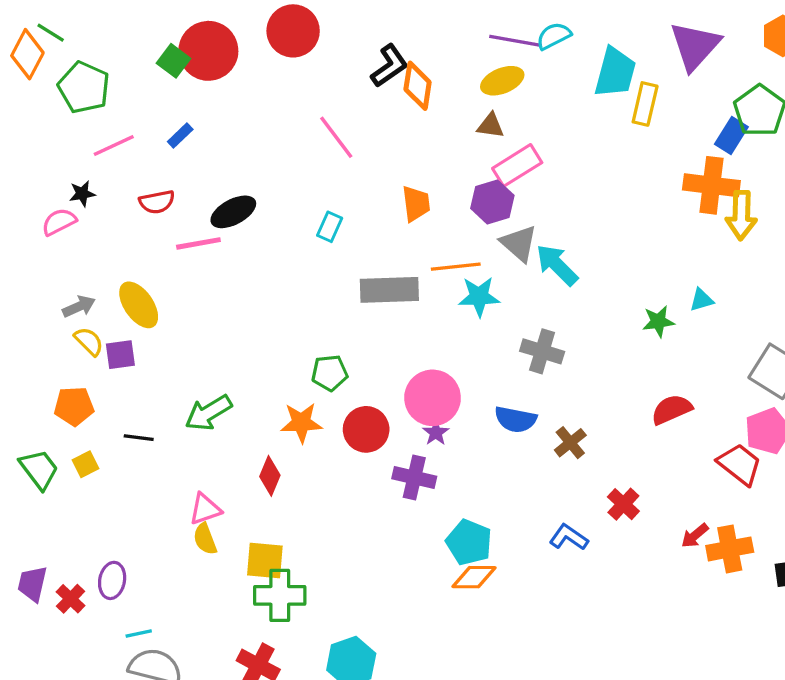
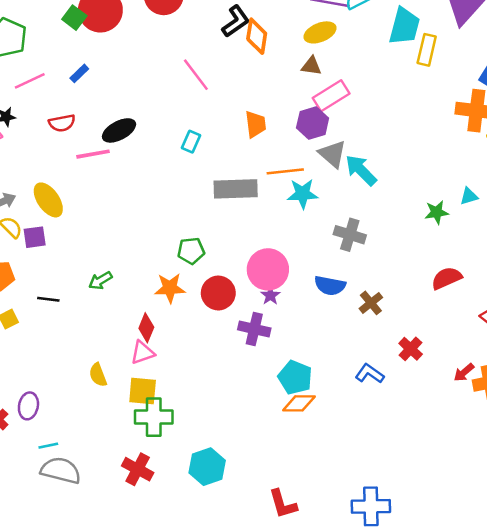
green arrow: (208, 413) -> (100, 281), size x0.7
pink triangle: (205, 509) -> (143, 353), moved

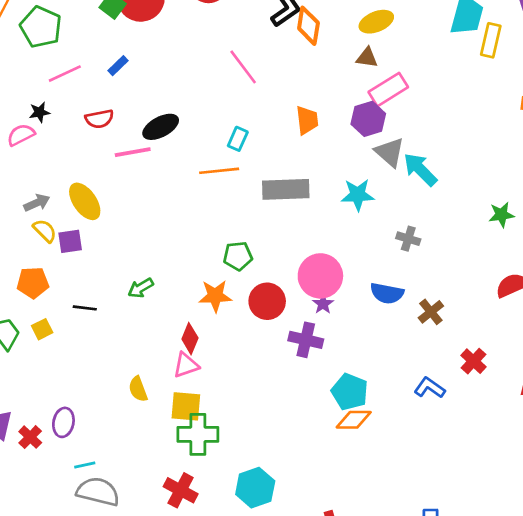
orange line: (285, 171) -> (219, 171), moved
gray cross: (350, 235) -> (408, 239), size x0.7

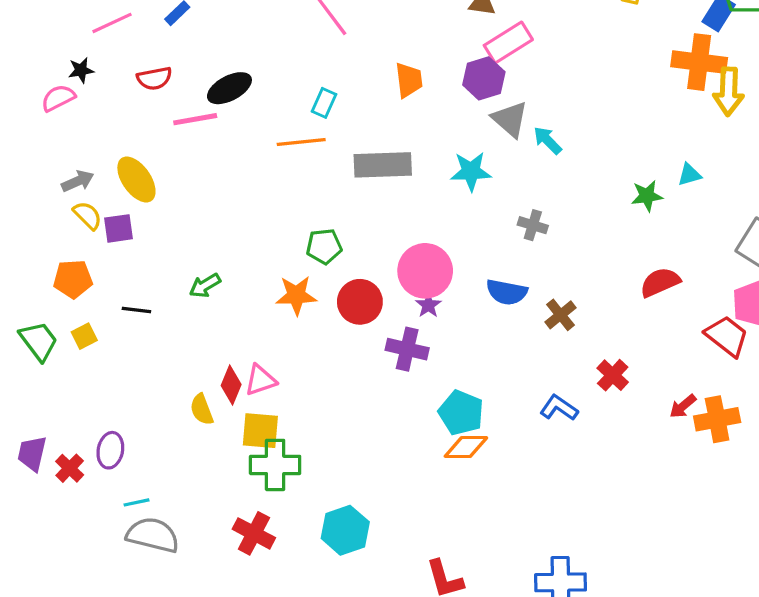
cyan arrow: (420, 169) -> (547, 140), size x0.7
red diamond: (190, 339) -> (231, 385), moved

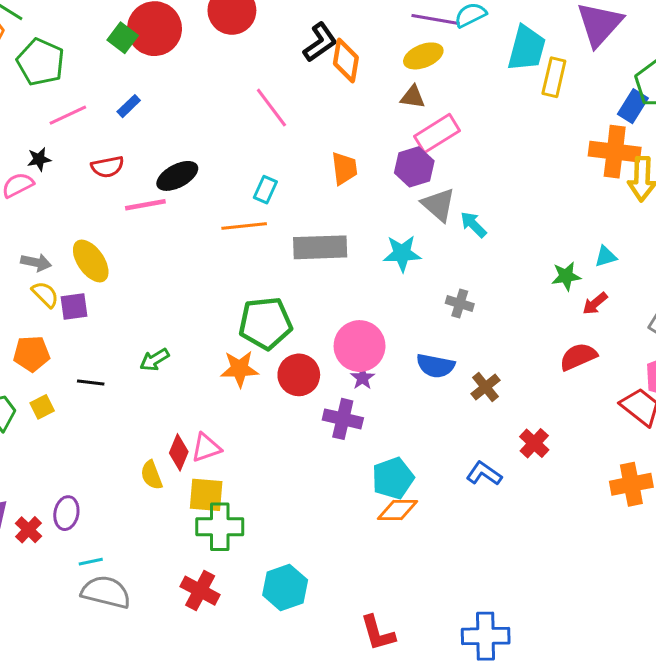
gray arrow: (78, 181) -> (36, 263), turned 36
green pentagon: (324, 246) -> (265, 323), size x1.6
red arrow: (683, 406) -> (595, 304), moved
cyan pentagon: (461, 413) -> (393, 478), turned 30

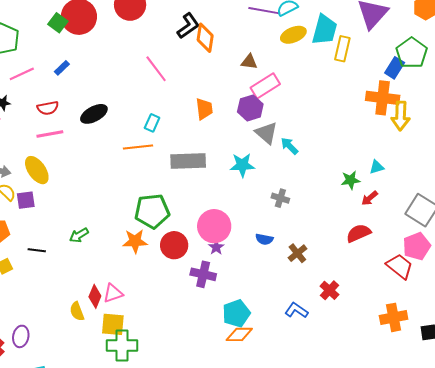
yellow ellipse: (423, 56) -> (293, 35), moved
pink line: (145, 205) -> (50, 134), moved
blue semicircle: (435, 366) -> (264, 239), size x0.7

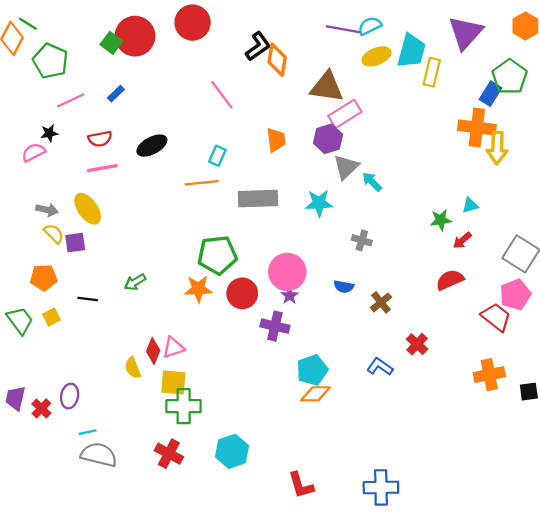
brown triangle: (249, 62) -> (327, 87), size x1.8
gray triangle: (266, 133) -> (346, 167), turned 35

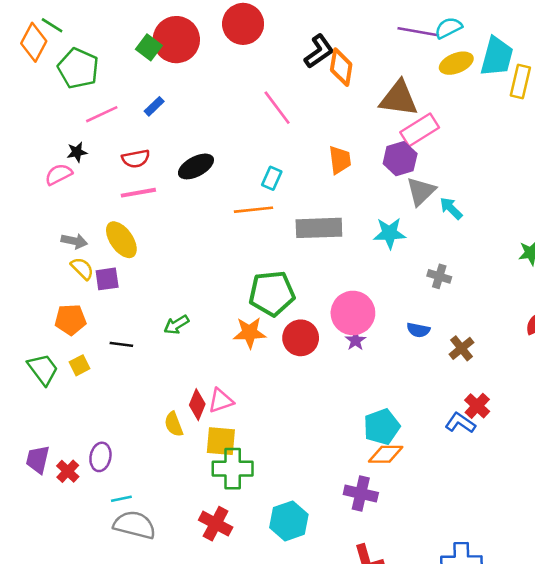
purple cross: (275, 326) -> (361, 494), moved
red cross: (417, 344) -> (477, 406), moved

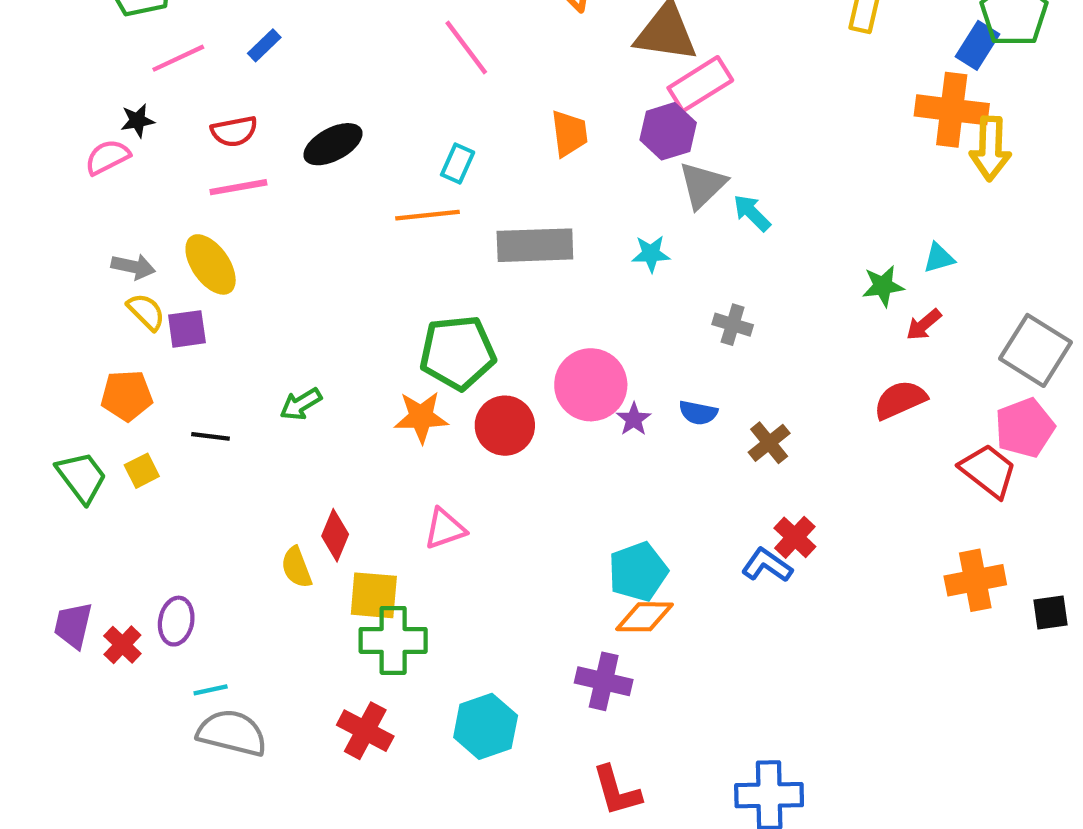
cyan star: (390, 233) -> (651, 254), size x0.7
purple star: (356, 340) -> (634, 419), moved
pink triangle: (221, 401) -> (445, 529), moved

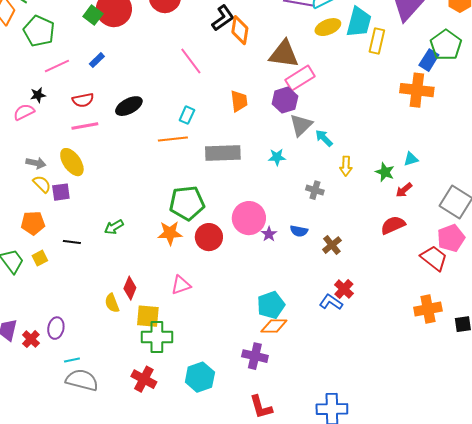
yellow arrow: (990, 148) -> (346, 166), moved, size x0.7
green star: (883, 286) -> (385, 172), turned 30

